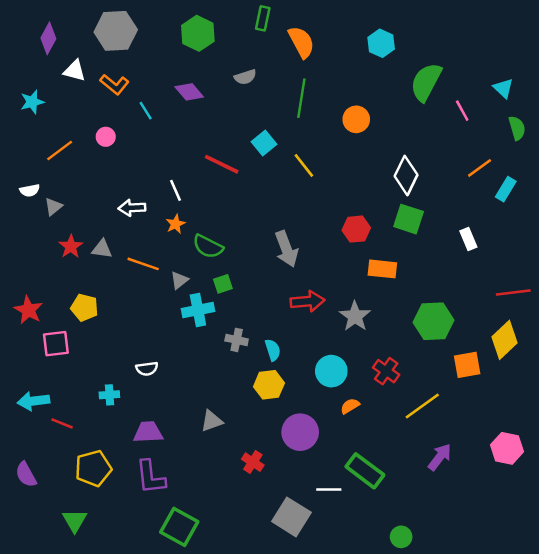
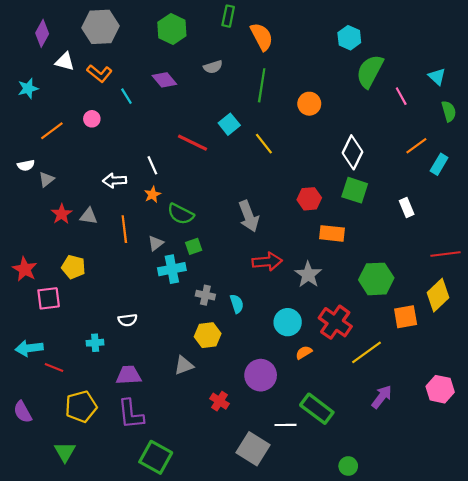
cyan hexagon: (381, 43) -> (349, 38), moved
orange line: (143, 264) -> (124, 229), turned 64
red cross: (386, 371) -> (335, 322), size x1.4
yellow hexagon: (269, 385) -> (208, 335), moved

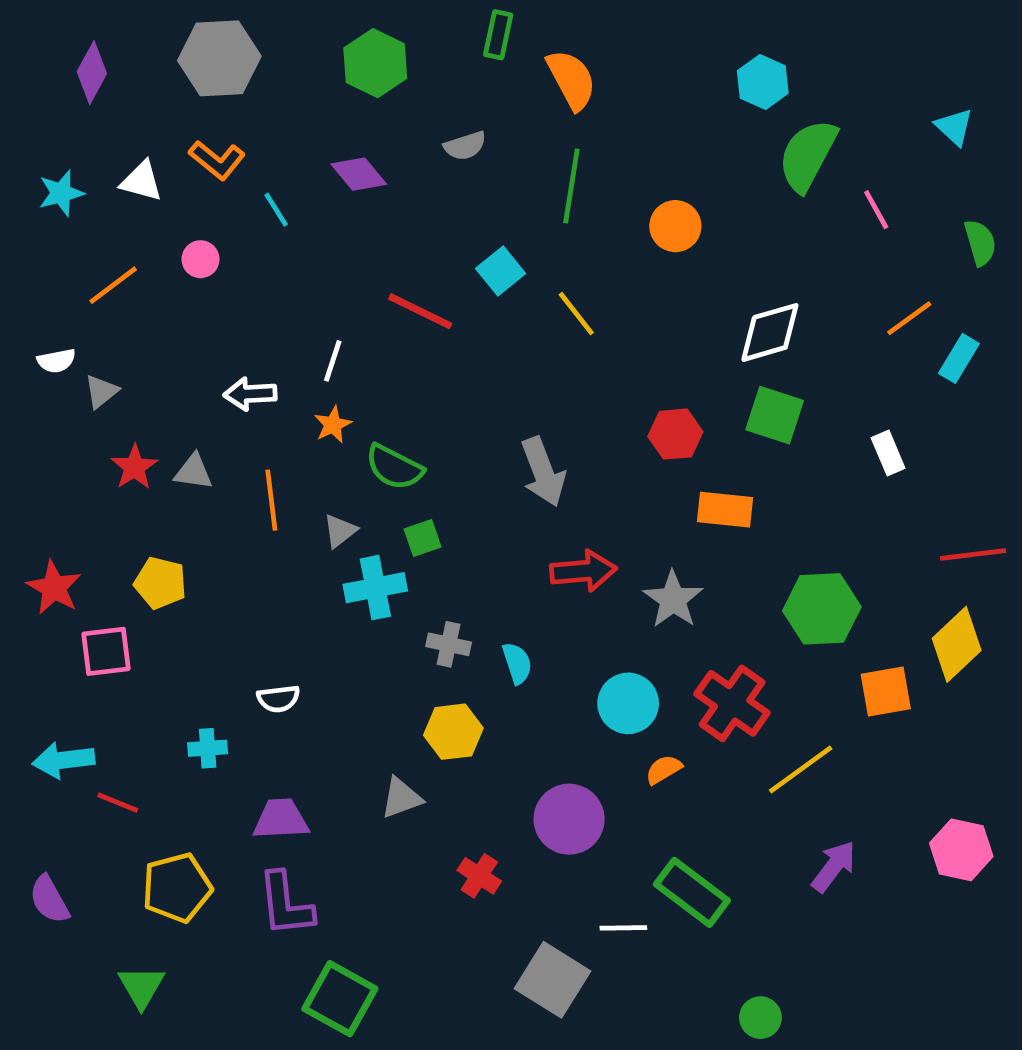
white triangle: (65, 61) -> (141, 181), moved
cyan triangle: (437, 77) -> (954, 127), moved
white diamond: (353, 152) -> (770, 332), turned 48
white line: (152, 165) -> (333, 361), turned 42

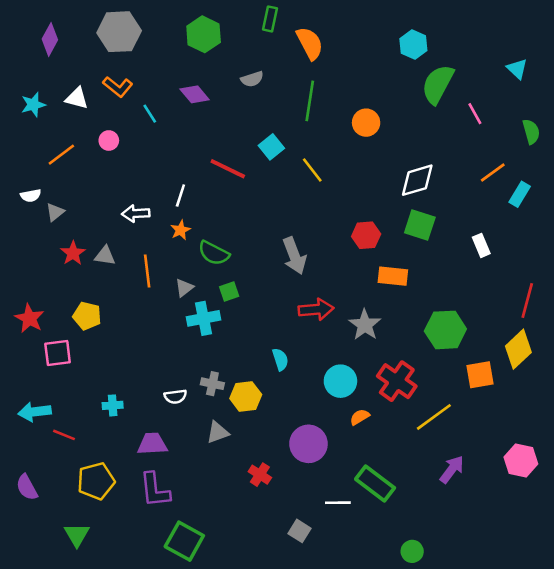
red line: (973, 555) -> (527, 300), turned -68
gray cross: (449, 644) -> (212, 384), moved
white semicircle: (278, 699) -> (175, 396), moved
gray square: (553, 980) -> (300, 531), size x0.6

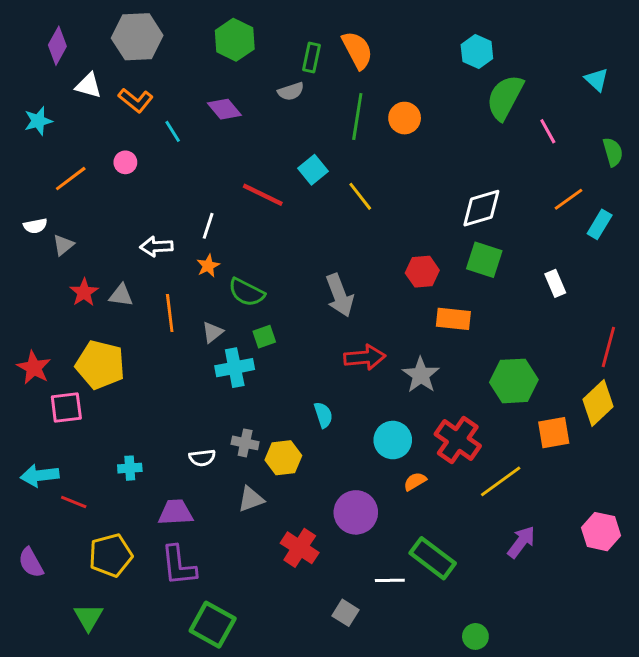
green rectangle: (270, 19) -> (311, 57), moved
white triangle: (77, 98) -> (88, 86), moved
orange circle: (366, 123) -> (405, 118), moved
yellow pentagon: (87, 316) -> (100, 365), size x1.5
red cross: (260, 475) -> (300, 548), size x1.4

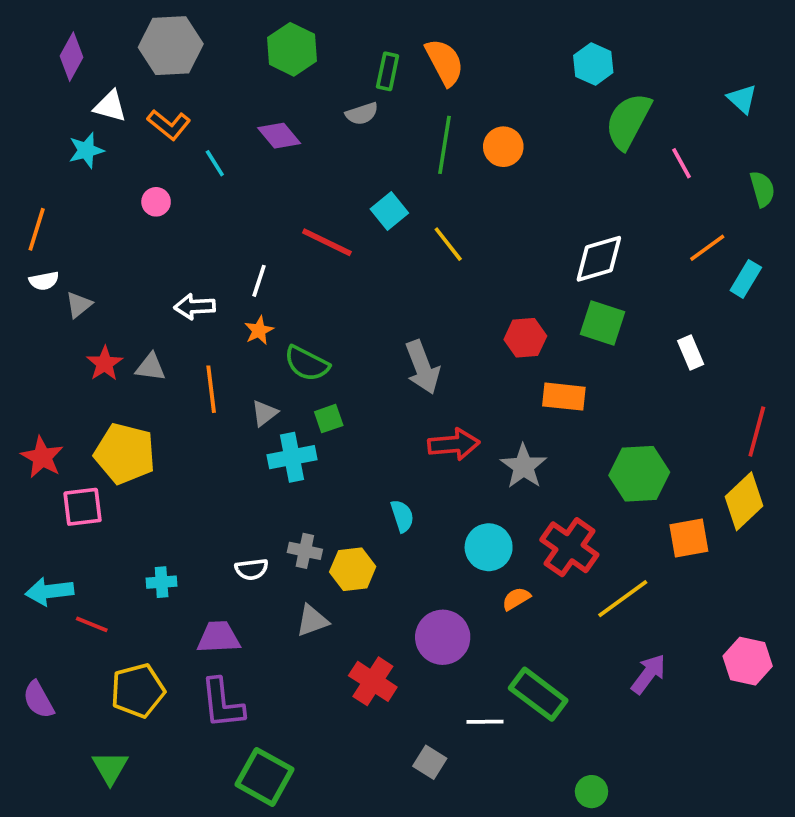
cyan star: (38, 121) -> (86, 150), moved
orange line: (71, 179) -> (37, 229), moved, turned -36

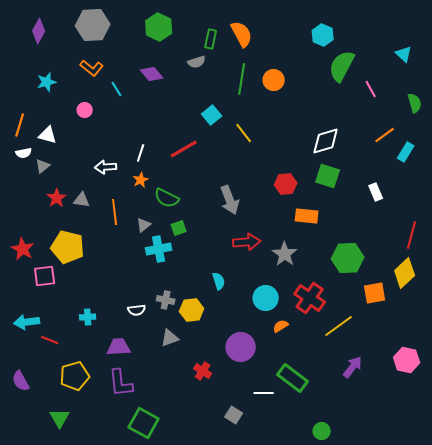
white triangle: (110, 106) -> (48, 135), moved
red line: (327, 242) -> (184, 149), moved, turned -56
red cross: (373, 681) -> (203, 371), size x0.7

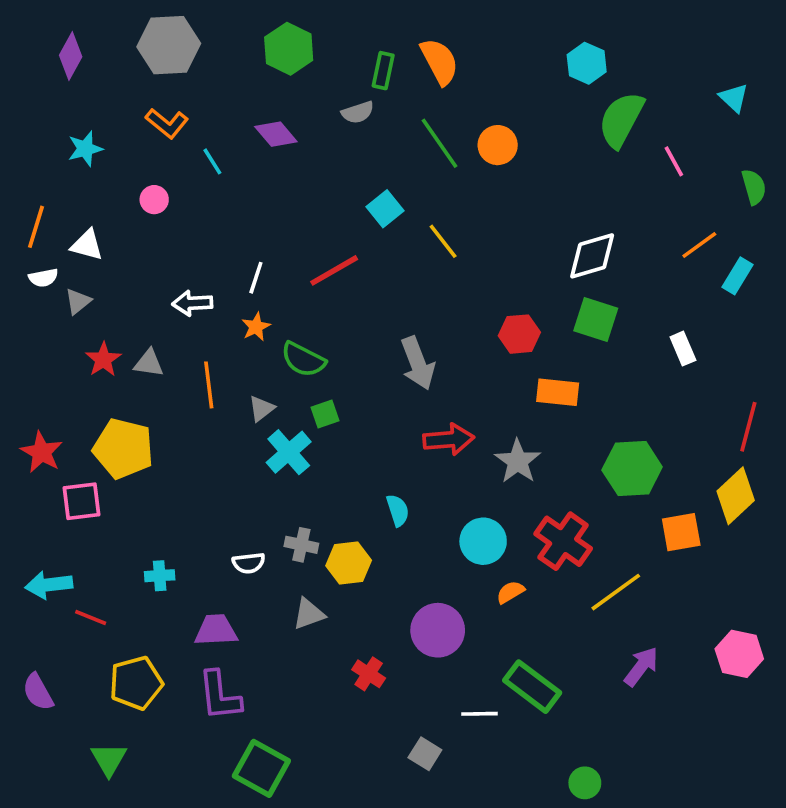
green line: (242, 79) -> (439, 143), turned -44
cyan cross: (159, 249) -> (289, 452), turned -30

